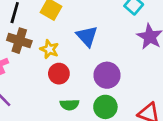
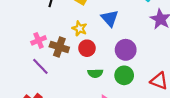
brown cross: (19, 41) -> (59, 47), moved

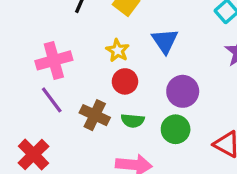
pink cross: (39, 40) -> (54, 60), size x1.5
brown cross: (59, 47) -> (95, 115), moved

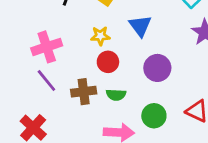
yellow star: (118, 50) -> (100, 36), turned -30
brown cross: (95, 115) -> (84, 92), turned -30
green circle: (176, 129) -> (154, 116), moved

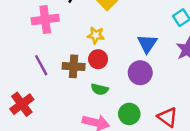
blue triangle: (140, 26) -> (147, 44), moved
pink cross: (47, 47) -> (45, 19), moved
brown cross: (84, 92) -> (74, 66), moved

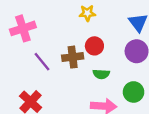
pink cross: (45, 19) -> (23, 28), moved
yellow star: (96, 35) -> (87, 13), moved

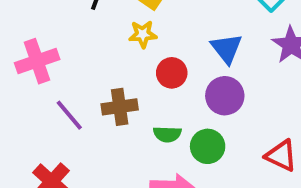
red circle: (94, 46) -> (172, 73), moved
green circle: (134, 92) -> (208, 146), moved

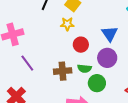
brown cross: (120, 107) -> (63, 71), moved
green semicircle: (167, 134) -> (85, 68), moved

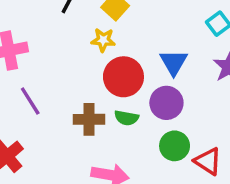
red circle: (81, 45) -> (123, 77), size x1.5
green circle: (97, 83) -> (175, 146), moved

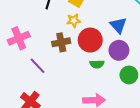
brown cross: (89, 119) -> (61, 42), moved

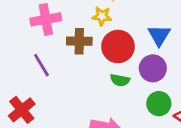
pink cross: (19, 38) -> (46, 19), moved

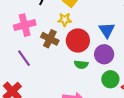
brown cross: (79, 41) -> (50, 39), turned 30

